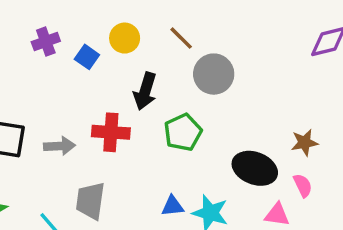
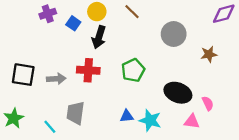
gray circle: (214, 74) -> (174, 34), moved
black arrow: (145, 91) -> (99, 37), moved
brown star: (304, 143) -> (209, 54), moved

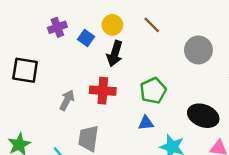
black square: (23, 75) -> (25, 70), moved
gray arrow: (56, 79) -> (67, 100), turned -60
blue triangle: (127, 116) -> (146, 123), moved

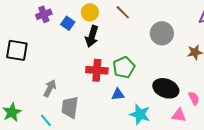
red cross: (103, 91) -> (97, 70), moved
gray arrow: (67, 100) -> (50, 88), moved

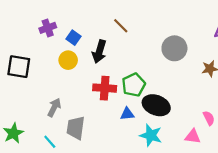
yellow circle: (90, 12) -> (68, 60), moved
brown line: (123, 12) -> (121, 26), moved
black ellipse: (166, 88) -> (156, 105), moved

